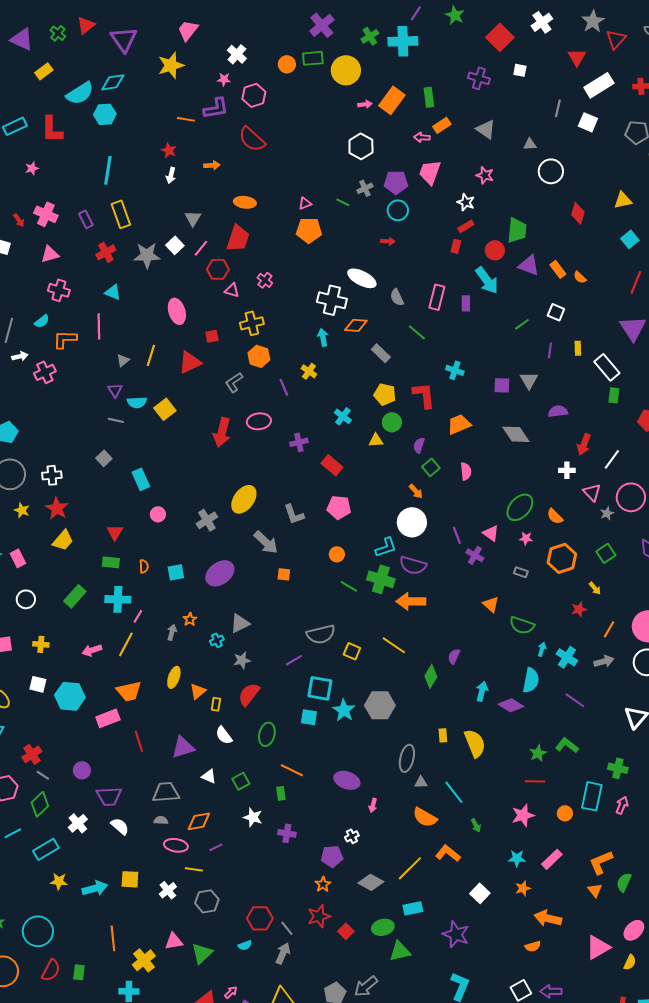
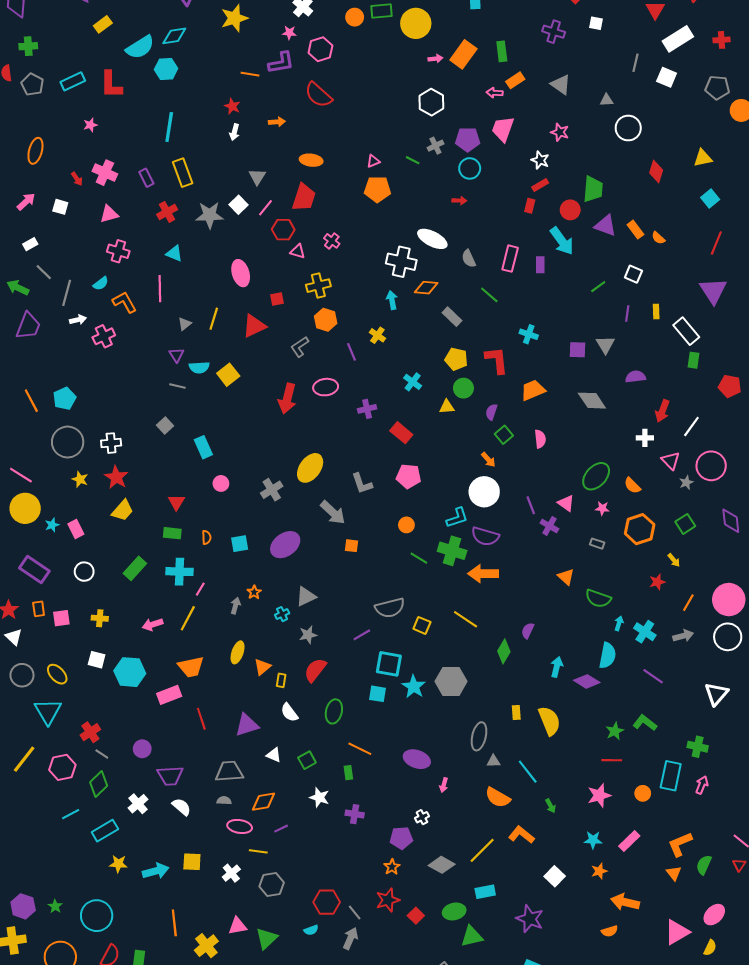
orange L-shape: (65, 339) -> (125, 302), turned 60

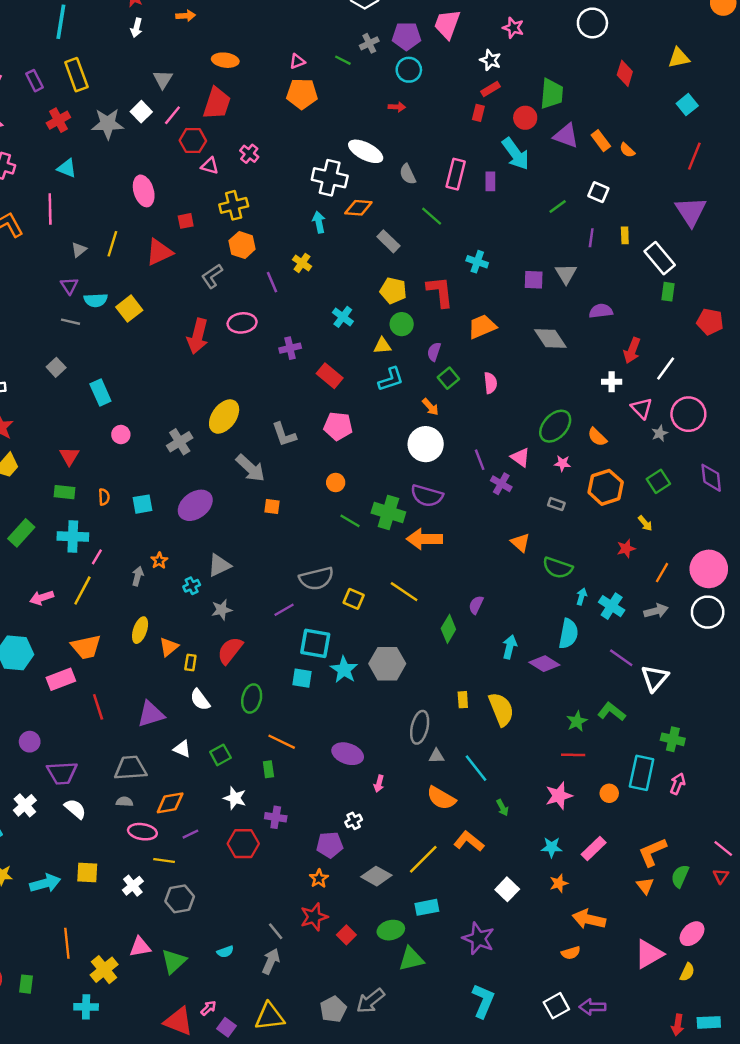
cyan L-shape: (457, 518) -> (391, 379), moved
white triangle: (716, 694) -> (655, 678), moved
red hexagon: (327, 902) -> (243, 844), moved

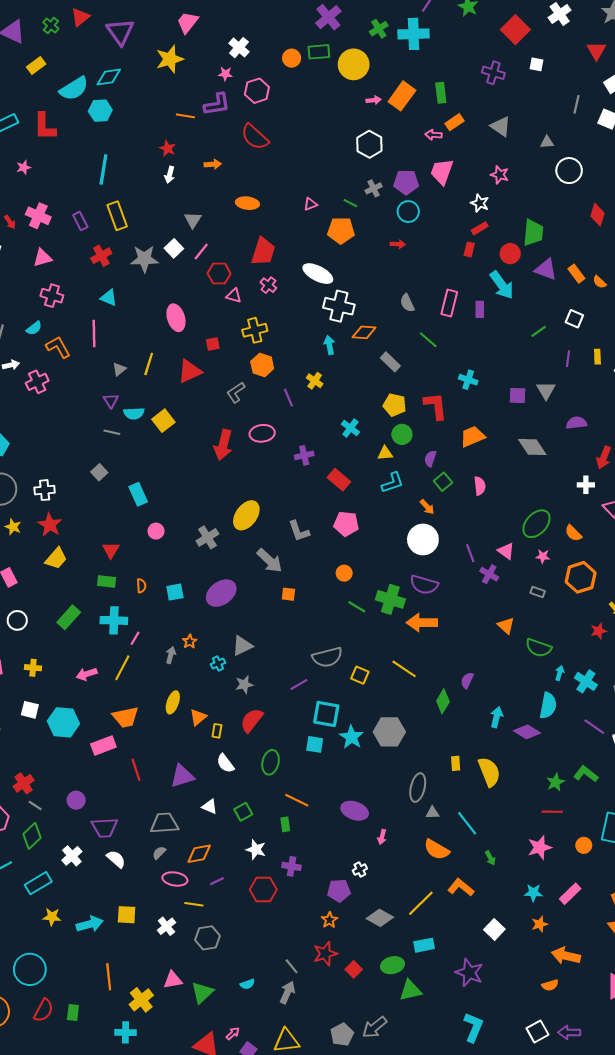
orange pentagon: (302, 94) -> (341, 230), moved
red trapezoid: (217, 103) -> (263, 251), moved
white ellipse: (366, 151) -> (318, 274), moved
gray semicircle: (124, 802) -> (159, 853), turned -48

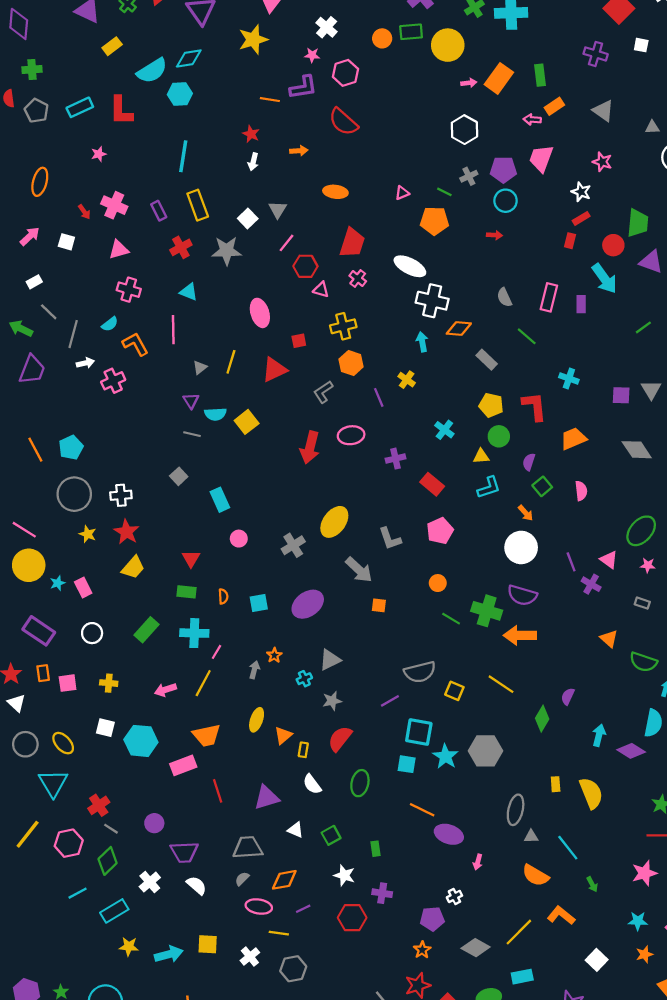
white square: (174, 248) -> (248, 218), moved
pink pentagon: (346, 524) -> (440, 531), turned -30
orange line: (297, 800) -> (422, 810), moved

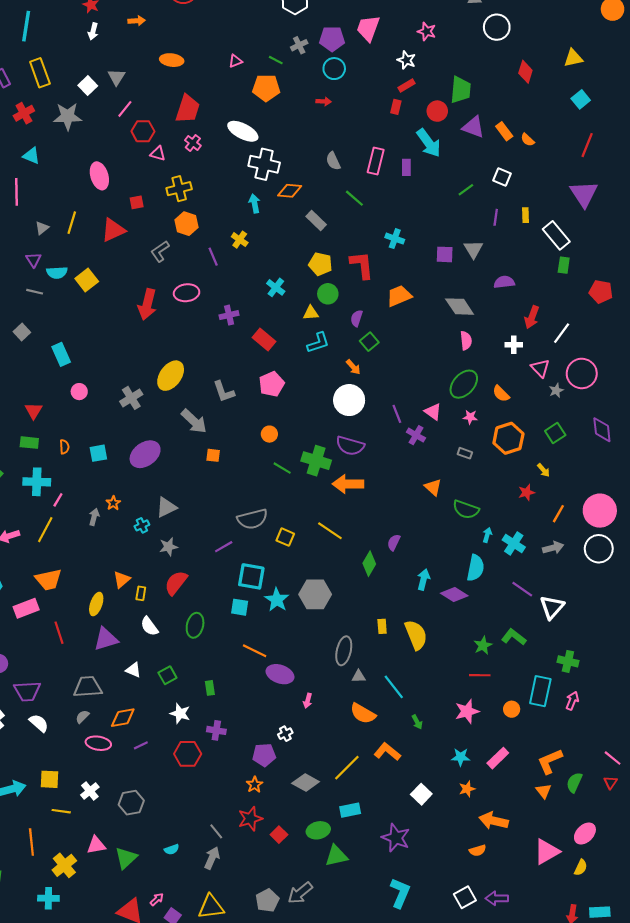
pink semicircle: (581, 491) -> (466, 341), moved
yellow ellipse: (257, 720) -> (96, 604), moved
yellow line: (279, 933) -> (61, 811), moved

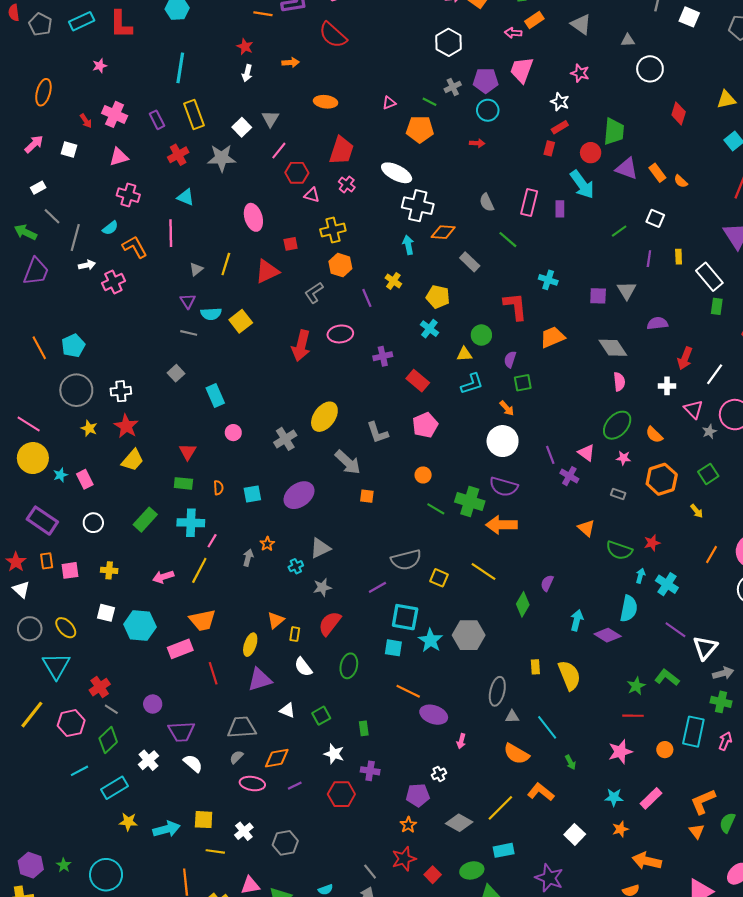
yellow pentagon: (320, 264) -> (438, 297), moved
green square: (369, 342) -> (523, 383), turned 30
red star: (526, 492) -> (652, 543), moved
gray arrow: (553, 548) -> (723, 673), moved

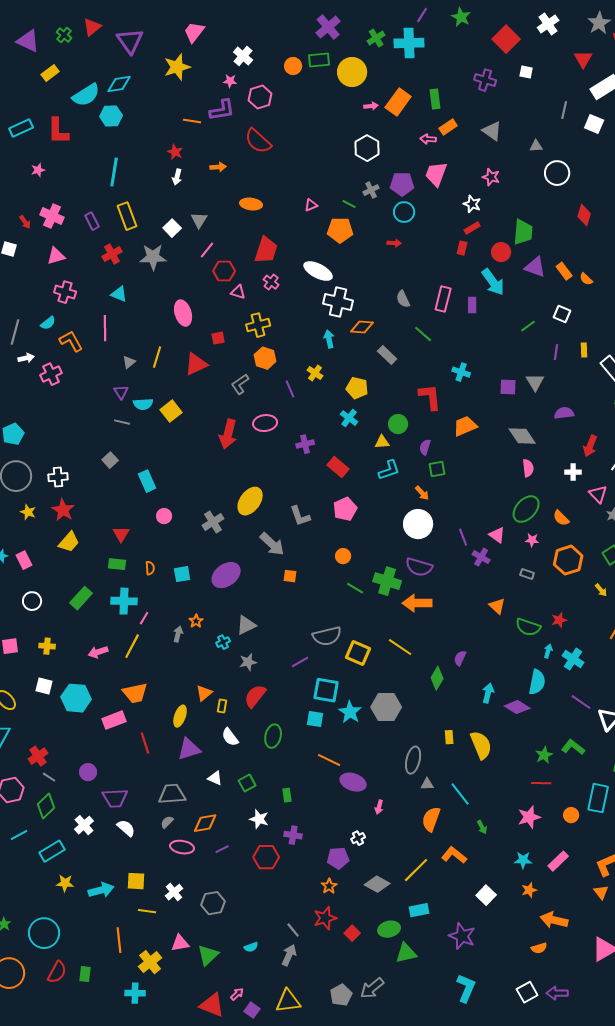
yellow square: (439, 578) -> (358, 653), size x1.4
orange semicircle: (516, 754) -> (431, 819), turned 80

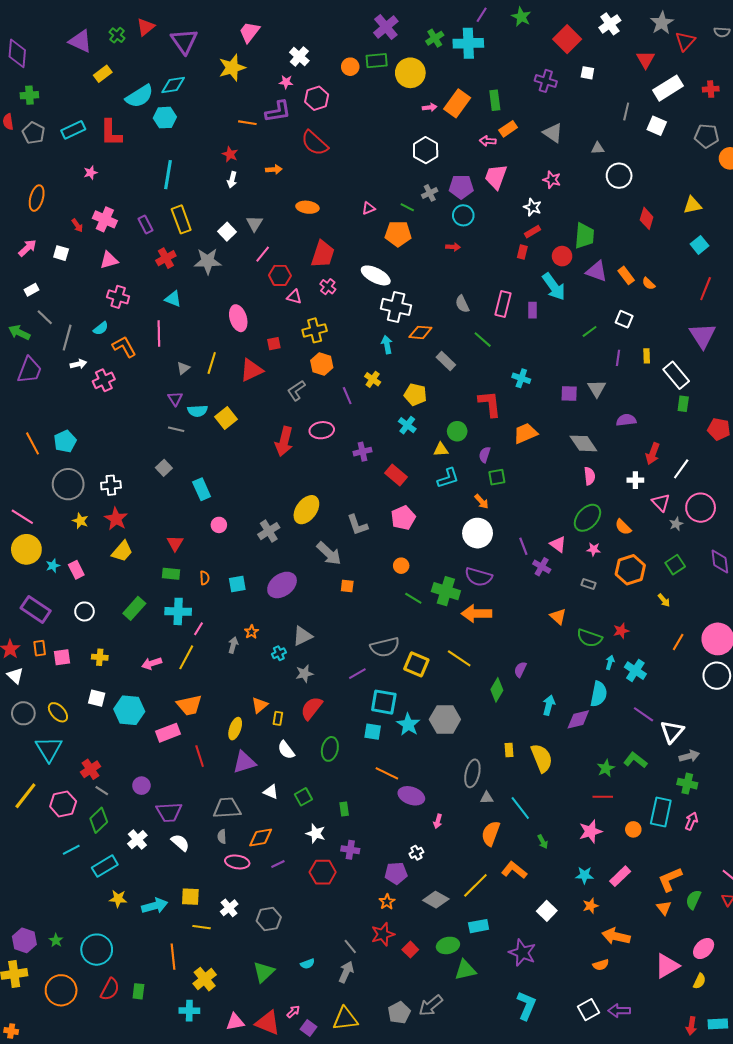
purple diamond: (517, 707) -> (578, 719), turned -45
gray semicircle: (167, 822) -> (222, 837), turned -48
pink triangle: (180, 943) -> (235, 1022), moved

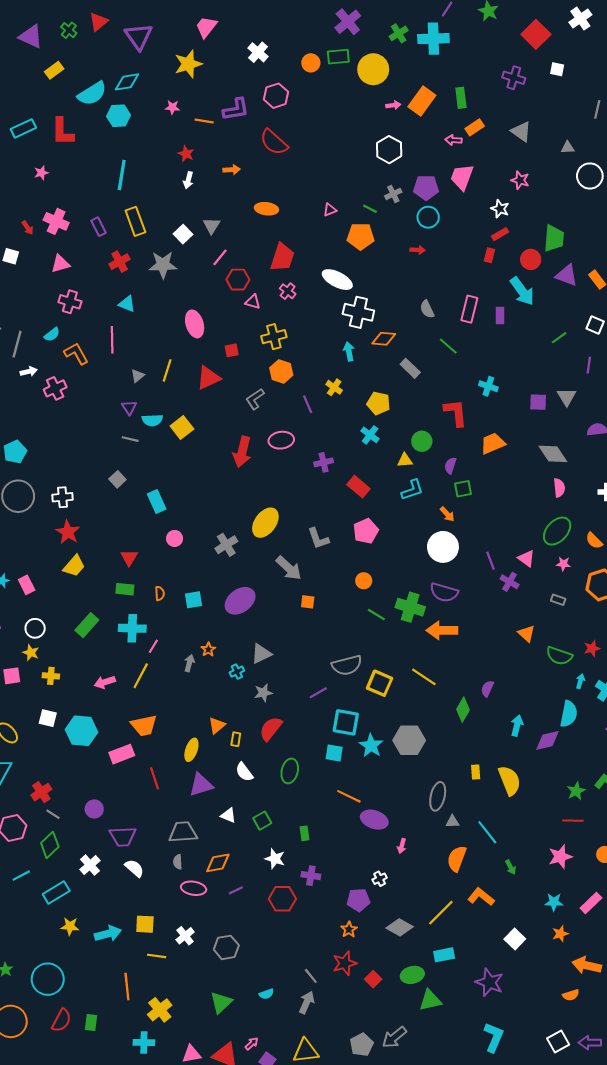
pink star: (286, 82) -> (172, 107), moved
yellow star: (80, 521) -> (31, 653), moved

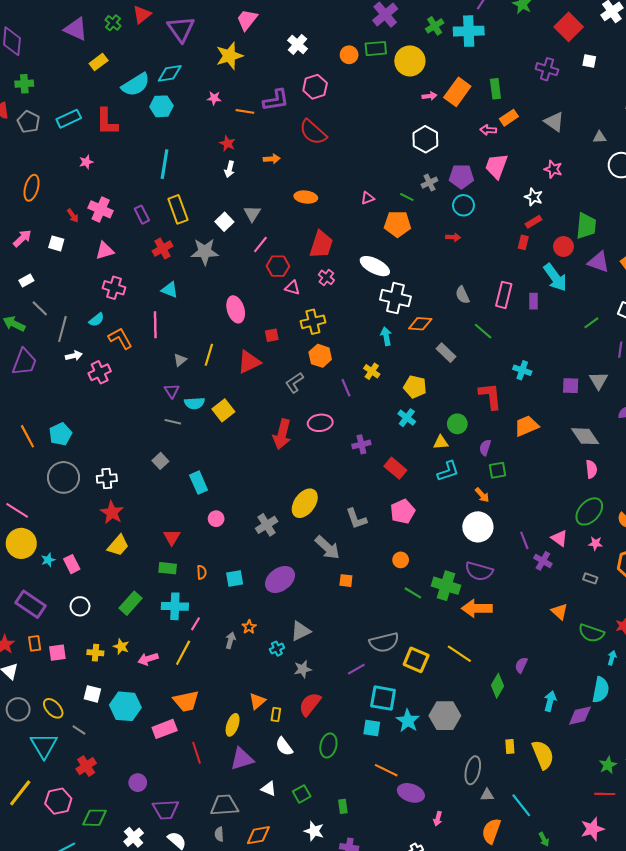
yellow star: (31, 653) -> (121, 647), moved
gray line: (53, 814) -> (79, 730), moved
green diamond: (50, 845) -> (94, 818), turned 45

